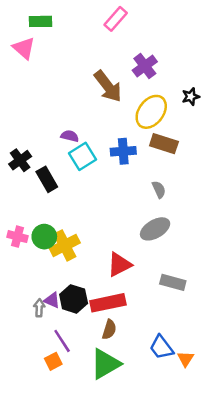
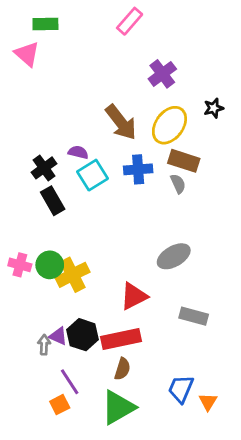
brown arrow: (108, 86) -> (121, 122), moved
black cross: (20, 160) -> (44, 168), moved
gray semicircle: (159, 189) -> (178, 184), moved
blue trapezoid: (161, 347) -> (181, 389), turned 60

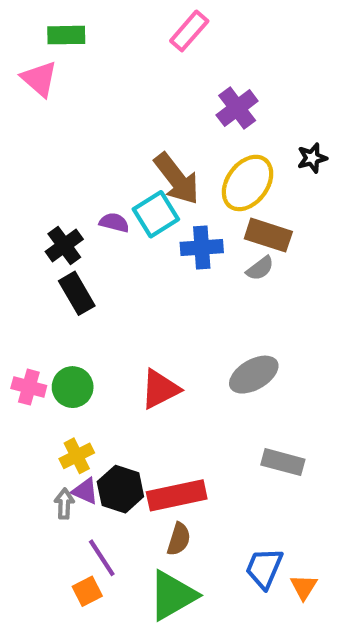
cyan square: (92, 175) -> (156, 214), moved
gray semicircle: (178, 184) -> (260, 268), turned 78
yellow cross: (73, 275) -> (77, 456), moved, size x0.7
red triangle: (134, 296) -> (160, 389), moved

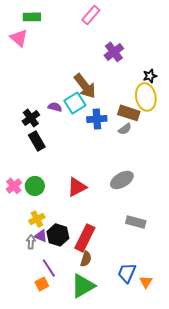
yellow ellipse: (248, 183) -> (146, 97), moved, turned -48
pink cross: (29, 387) -> (14, 186), turned 35
red rectangle: (177, 495) -> (85, 238), turned -52

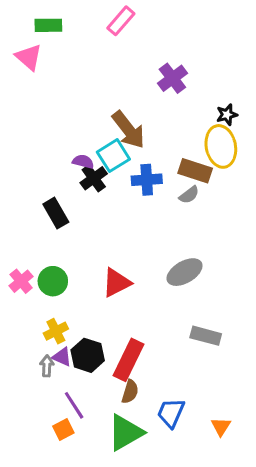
pink rectangle: (91, 15) -> (121, 21), moved
black cross: (31, 118) -> (94, 178), moved
blue trapezoid: (127, 273) -> (171, 413), moved

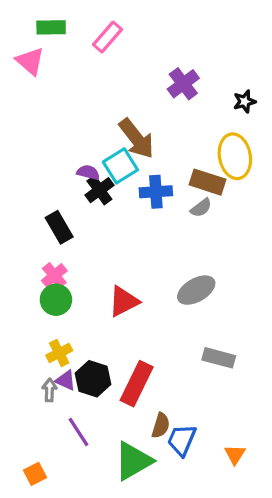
pink rectangle: (121, 21) -> (108, 37), moved
black star: (227, 115) -> (245, 101), moved
pink cross: (21, 281) -> (54, 276), moved
brown semicircle: (130, 392) -> (161, 425), moved
orange square: (63, 429) -> (35, 474), moved

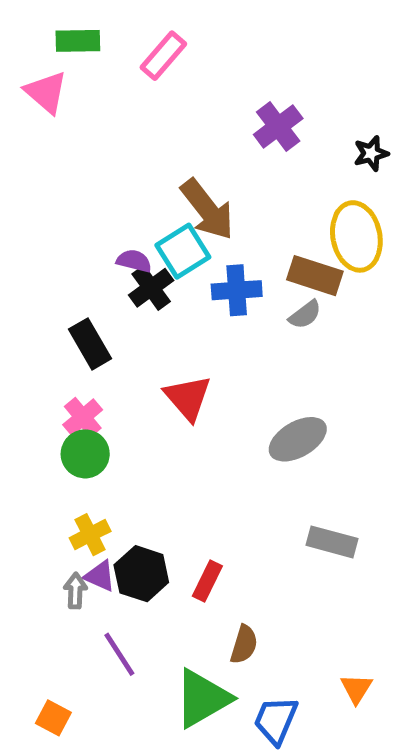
red triangle: (124, 301) -> (188, 398), moved, turned -44
red rectangle: (137, 384) -> (207, 581), size x0.6
blue trapezoid: (182, 440) -> (276, 720), moved
orange square: (35, 474) -> (53, 718), turned -35

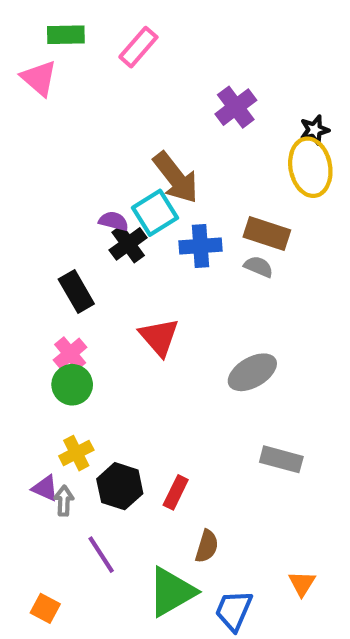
yellow ellipse: (356, 236) -> (310, 167), moved
gray semicircle: (305, 315) -> (259, 267), turned -120
purple triangle: (100, 576) -> (45, 488), moved

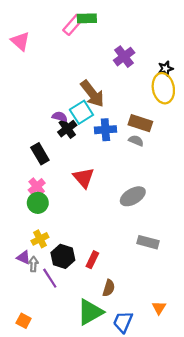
green rectangle: (66, 35) -> (87, 18), moved
purple line: (101, 555) -> (50, 278), moved

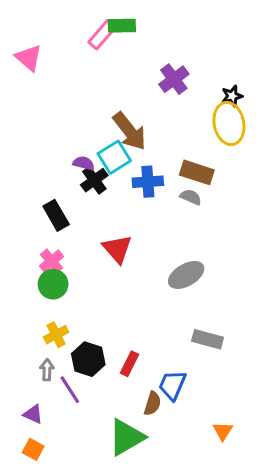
purple triangle: (24, 257) -> (33, 414), moved
blue trapezoid: (123, 322) -> (172, 385), moved

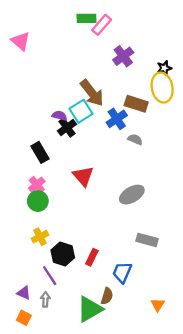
pink rectangle: (102, 35) -> (102, 25), moved
brown rectangle: (197, 172) -> (136, 104), moved
blue cross: (148, 182) -> (117, 119), moved, turned -30
gray arrow: (47, 370) -> (45, 299), moved
brown semicircle: (152, 403) -> (107, 296), moved

